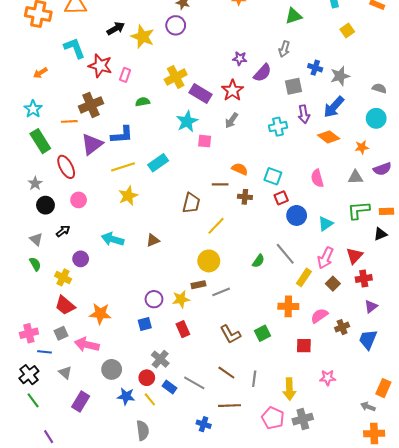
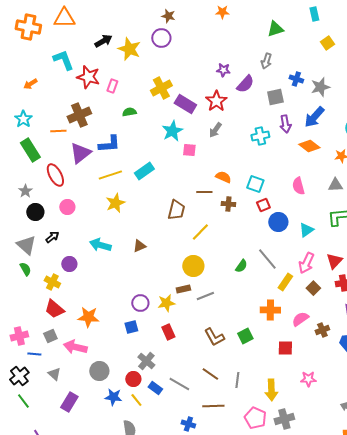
gray triangle: (36, 239) -> (26, 245), size x1.5

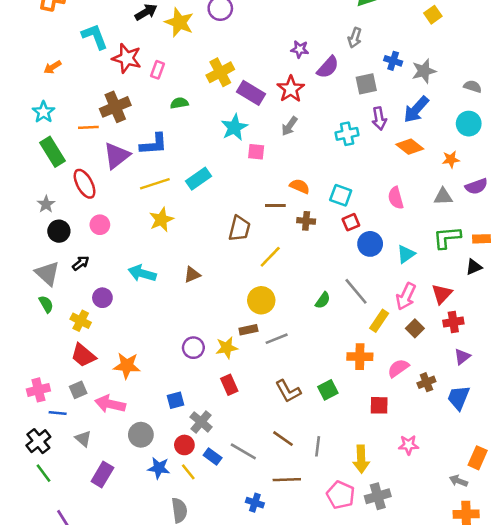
blue square: (131, 327) -> (175, 400), moved

